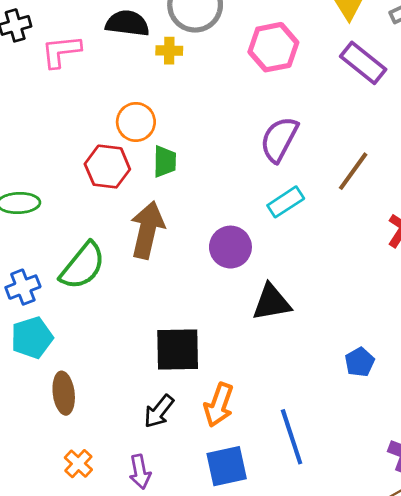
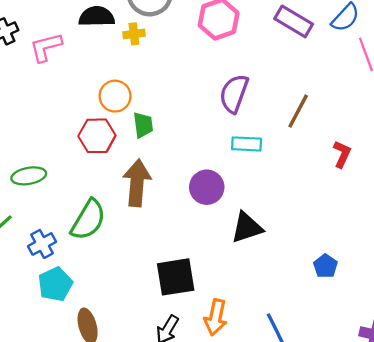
cyan rectangle: (286, 202) -> (247, 144), turned 44

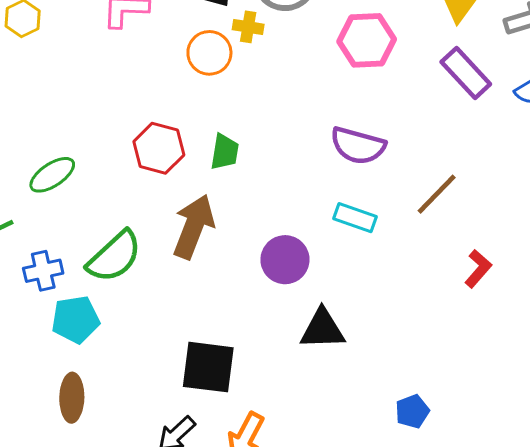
purple semicircle: (234, 94) -> (358, 146), turned -111
orange circle: (115, 96) -> (209, 53), moved
green ellipse: (29, 176) -> (52, 175), turned -40
cyan pentagon: (55, 284) -> (76, 320), moved

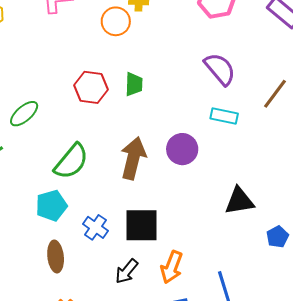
purple semicircle: (358, 146) -> (220, 69), turned -138
brown arrow: (194, 227) -> (133, 158), moved
blue cross: (43, 271) -> (95, 227), moved, turned -35
black triangle: (322, 329) -> (239, 201), moved

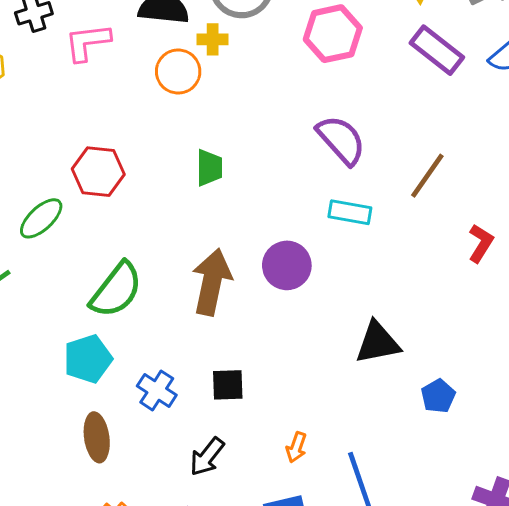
red hexagon: (91, 87) -> (98, 172), moved
black square: (141, 225) -> (228, 385), size x0.6
orange arrow: (172, 267) -> (296, 447), moved, size x0.6

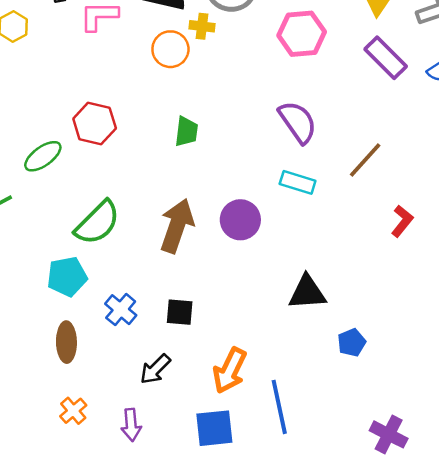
orange arrow: (296, 447) -> (230, 370), size x1.8

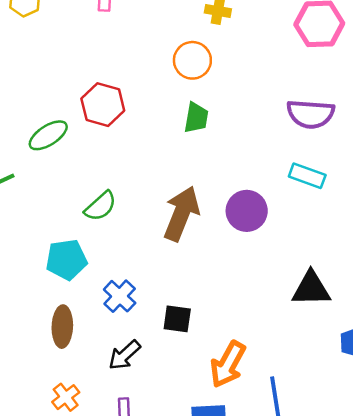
orange circle: (170, 49) -> (192, 60), moved
purple semicircle: (298, 122) -> (311, 114), turned 126
green semicircle: (97, 223) -> (100, 206), size x0.7
black square: (180, 312) -> (177, 319), moved
black arrow: (155, 369) -> (124, 355), moved

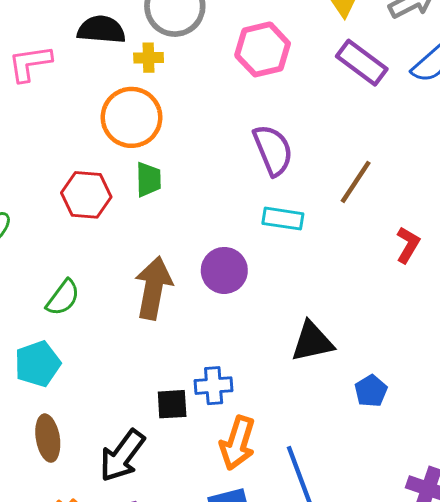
orange circle: (192, 60) -> (132, 117), size x1.4
red hexagon: (103, 105) -> (86, 195), moved
purple semicircle: (311, 114) -> (273, 150), turned -105
blue cross: (120, 296) -> (214, 386), moved, turned -36
black arrow: (124, 355) -> (122, 456), size x1.4

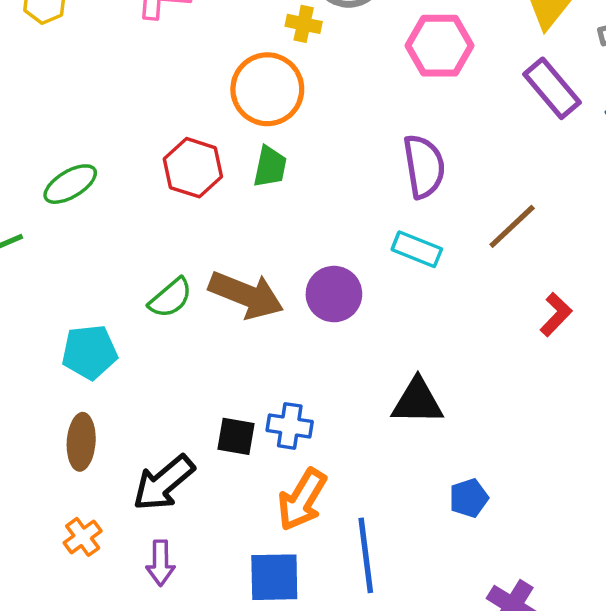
brown arrow: (153, 288) -> (246, 295), turned 88
green semicircle: (63, 298) -> (170, 298), moved
blue pentagon: (371, 391) -> (469, 498), moved

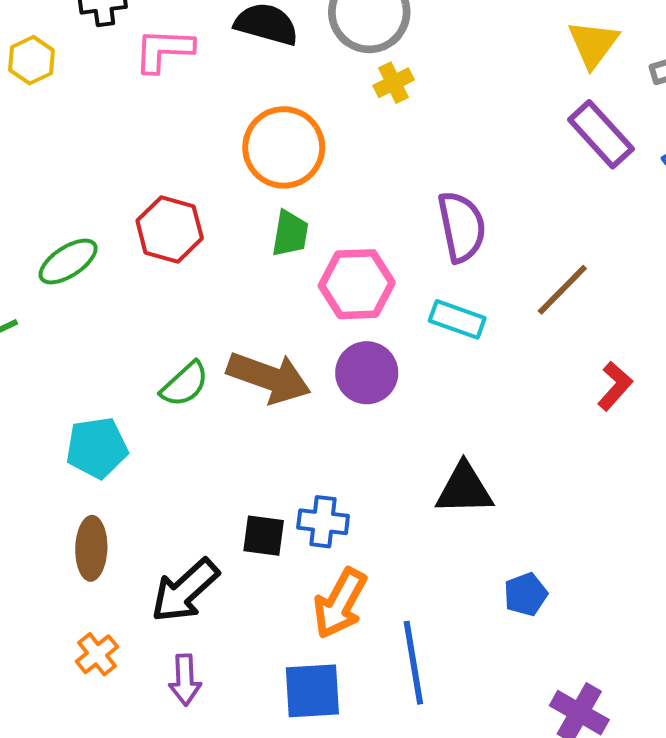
yellow cross: (304, 24) -> (394, 83), moved, turned -36
pink hexagon: (439, 46) -> (357, 284), moved
red hexagon: (193, 168) -> (170, 229), moved

